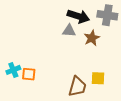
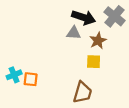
gray cross: (107, 15) -> (114, 16), turned 30
yellow square: (98, 78) -> (94, 62), moved

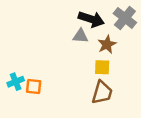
brown trapezoid: (82, 92) -> (102, 92), moved

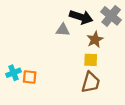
gray triangle: (80, 36) -> (63, 30), moved

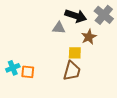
yellow square: (91, 60) -> (75, 53), moved
brown trapezoid: (91, 82) -> (72, 71), moved

